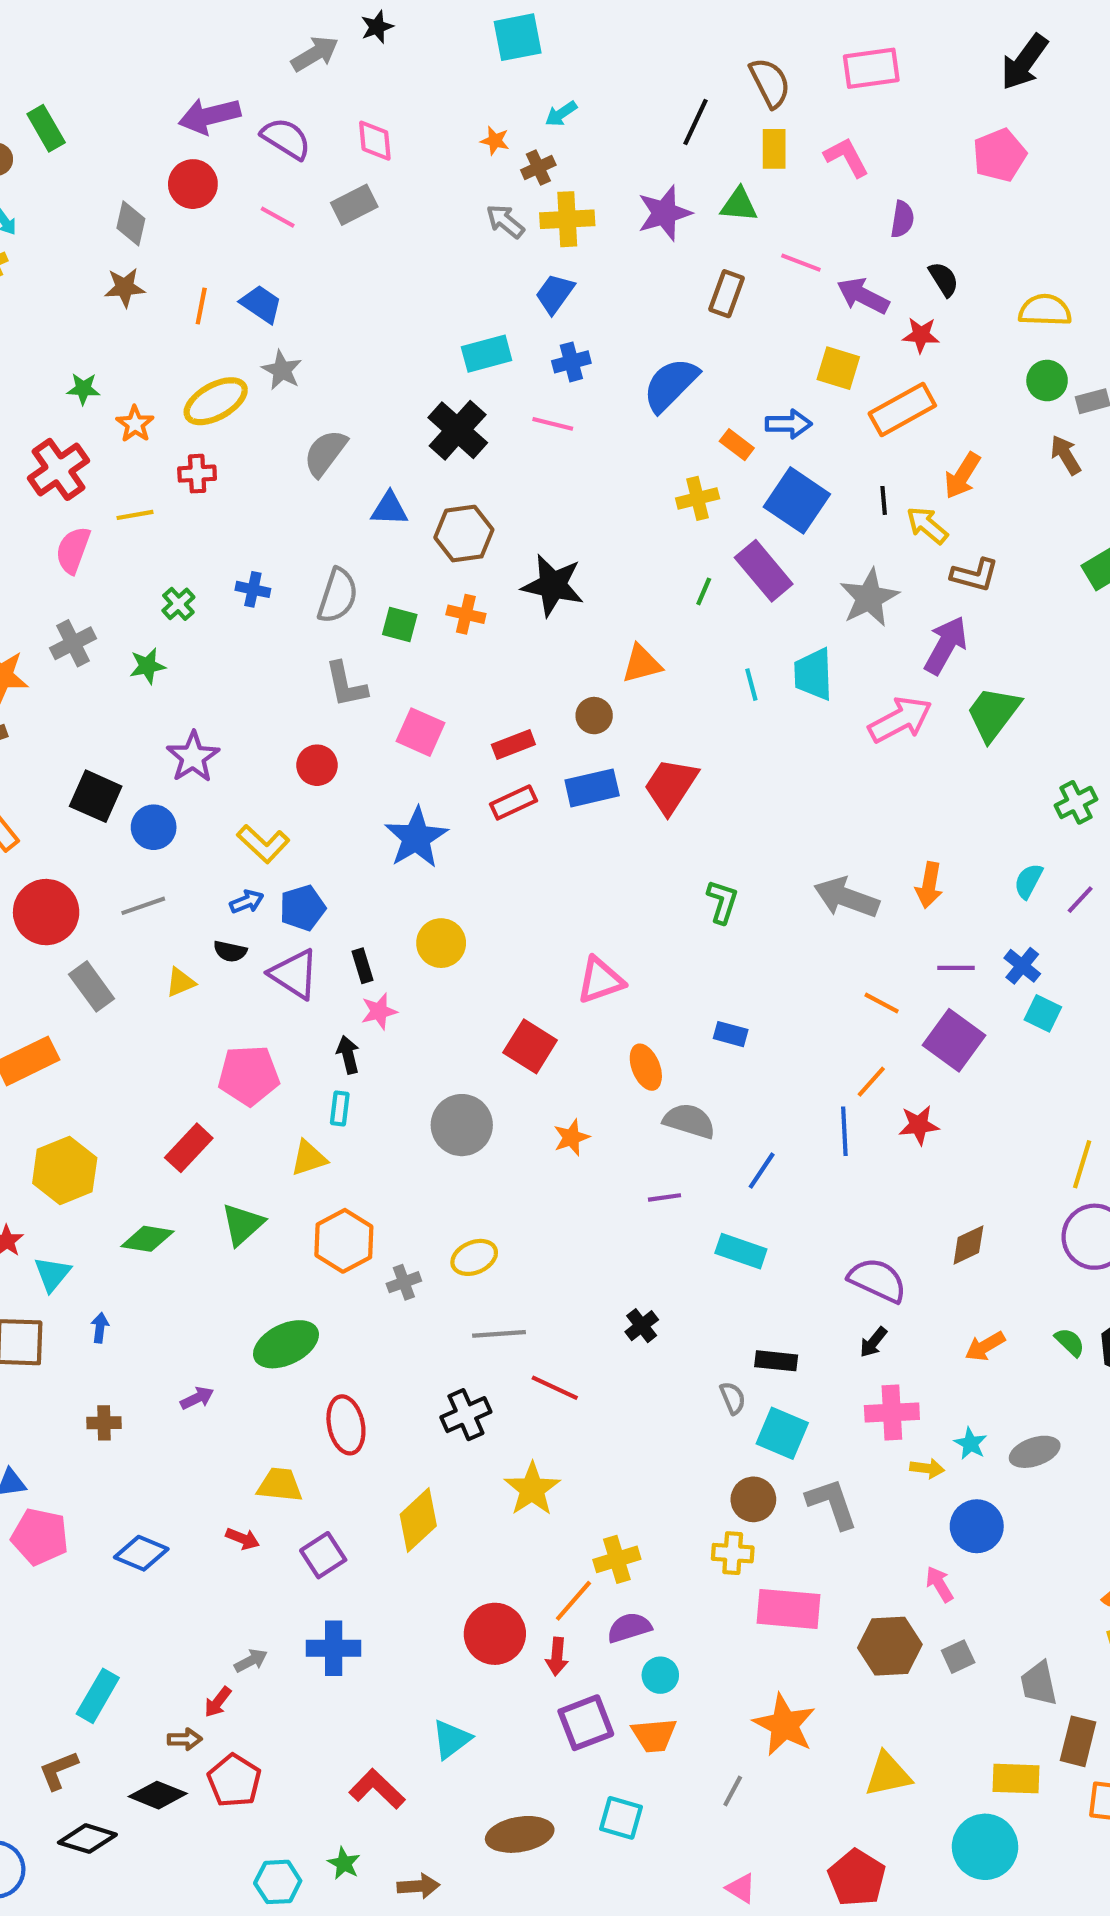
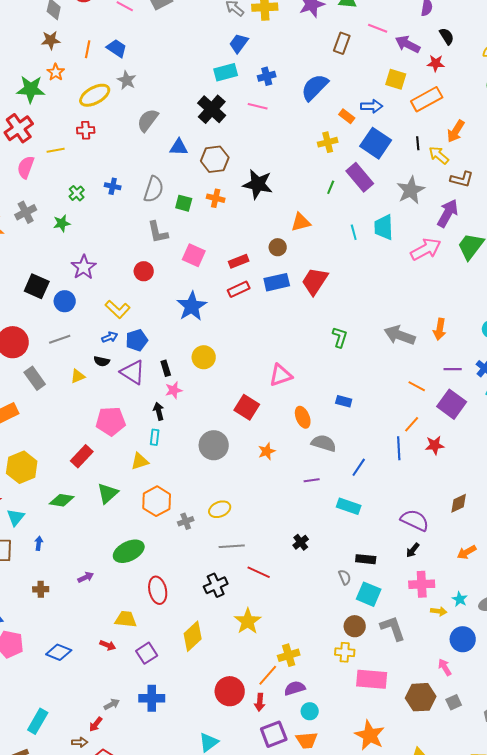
blue trapezoid: (555, 294) -> (239, 43), moved
green star: (83, 389) -> (31, 89), size x1.8
orange star: (135, 424) -> (56, 72), moved

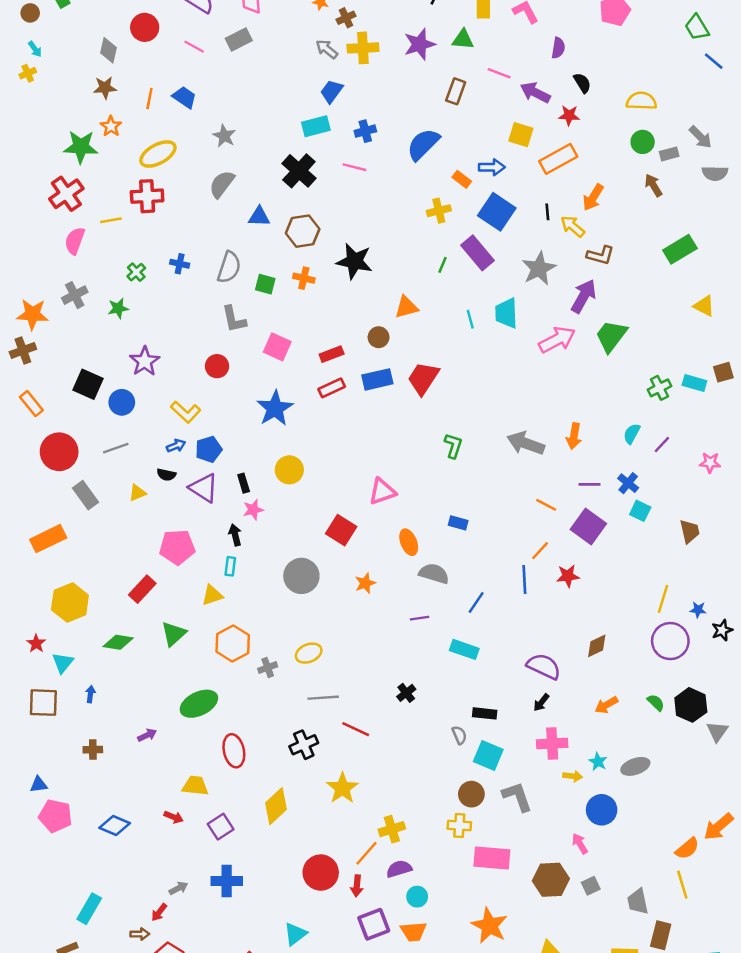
gray star: (127, 80) -> (224, 136), moved
red cross: (86, 130) -> (147, 196), size x1.5

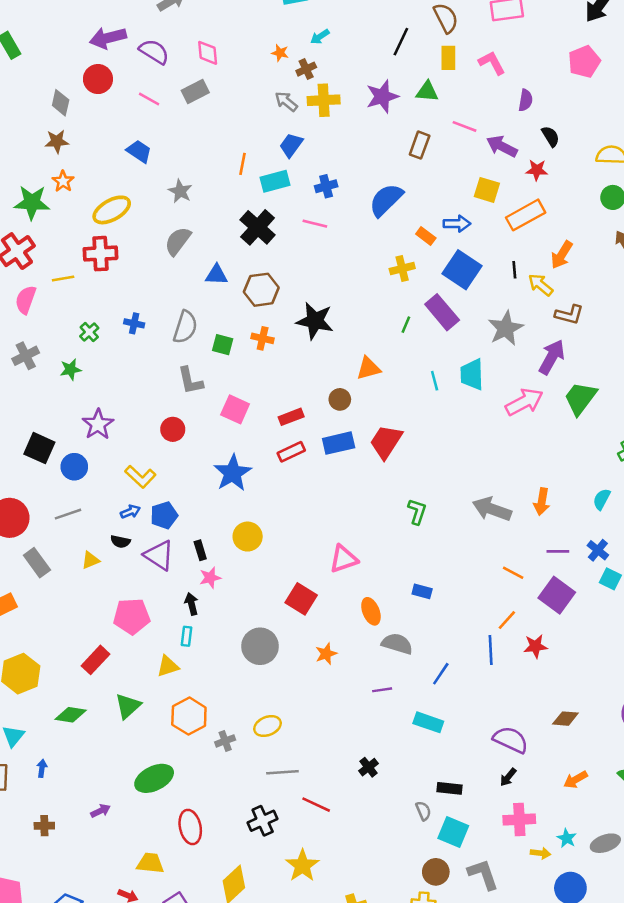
orange line: (149, 99) -> (243, 164), moved
brown diamond: (597, 646) -> (565, 719), turned 30

